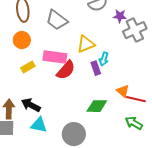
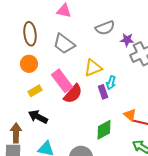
pink rectangle: (55, 57) -> (62, 81), turned 45
black arrow: (31, 105) -> (38, 117), moved
green diamond: (97, 106) -> (104, 130), turned -30

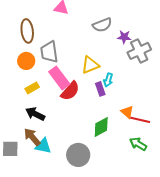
gray trapezoid: (64, 44) -> (49, 52), moved, turned 45
brown arrow: (16, 133) -> (32, 137), moved, turned -42

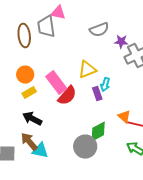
gray trapezoid: (49, 52) -> (46, 27), moved
orange circle: (26, 61) -> (25, 75), moved
gray circle: (78, 155) -> (85, 147), moved

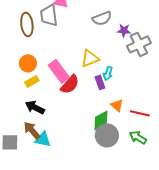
orange triangle: (124, 117) -> (117, 105), moved
gray circle: (85, 147) -> (107, 135), moved

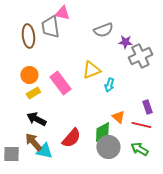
purple rectangle: (100, 82) -> (147, 107), moved
red semicircle: (70, 84) -> (71, 138), moved

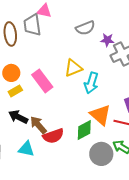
cyan arrow: (109, 85) -> (91, 83), size x1.5
orange triangle: (118, 117) -> (100, 115), size x1.6
red semicircle: (71, 138) -> (53, 136), turned 30
brown arrow: (33, 142) -> (38, 125), moved
gray circle: (108, 147) -> (101, 154), moved

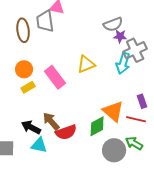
gray semicircle: (85, 28) -> (113, 24), moved
cyan arrow: (91, 83) -> (123, 63), moved
black arrow: (18, 117) -> (31, 127), moved

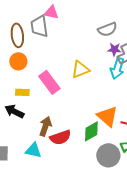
purple star: (120, 36) -> (114, 49), moved
orange circle: (24, 69) -> (18, 61), moved
yellow rectangle: (28, 87) -> (22, 92), turned 32
brown arrow: (51, 121) -> (45, 126), turned 60
black arrow: (31, 127) -> (14, 111), moved

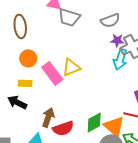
gray trapezoid: (39, 26) -> (69, 17), moved, turned -65
orange circle: (18, 61) -> (28, 58), moved
yellow triangle: (80, 69) -> (71, 67), moved
orange triangle: (107, 116) -> (114, 126), moved

